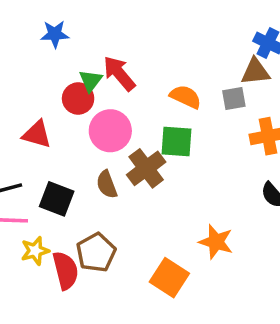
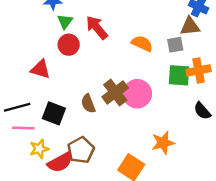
green triangle: (91, 81) -> (65, 21), moved
pink circle: (110, 131) -> (137, 94), moved
green square: (177, 141) -> (179, 75), moved
orange star: (216, 242) -> (163, 143), turned -30
red semicircle: (66, 270) -> (60, 162), turned 75

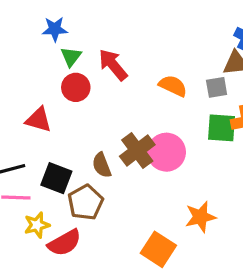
brown pentagon: (81, 150) -> (85, 202), moved

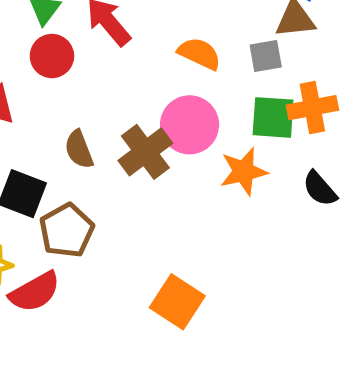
pink circle: (166, 152) -> (190, 125), moved
brown semicircle: (102, 165) -> (79, 149), moved
orange star: (200, 217) -> (244, 172), moved

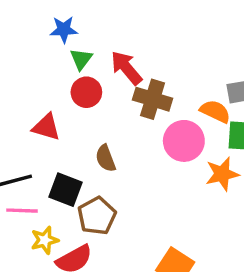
orange semicircle: (199, 54) -> (215, 111), moved
brown cross: (145, 152) -> (153, 99), moved, turned -36

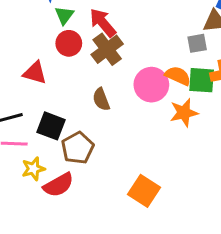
brown cross: (153, 99) -> (107, 49), moved, turned 36
orange semicircle: (215, 111) -> (178, 76), moved
brown semicircle: (106, 158) -> (101, 99), moved

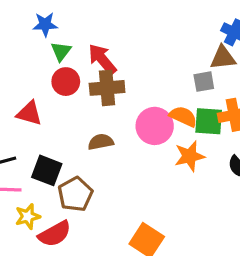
brown cross: (107, 49) -> (107, 88), turned 32
brown semicircle: (101, 99) -> (101, 142), turned 100

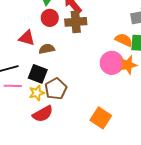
pink circle: (155, 126) -> (112, 63), moved
brown semicircle: (101, 142) -> (47, 49), moved
yellow star: (28, 216) -> (37, 93), moved

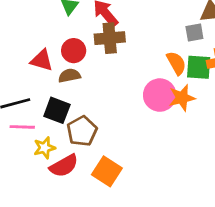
red circle: (50, 18) -> (74, 51), moved
orange semicircle: (124, 40) -> (176, 63), turned 36
yellow star: (37, 93) -> (44, 148), moved
orange square: (101, 118) -> (107, 171), moved

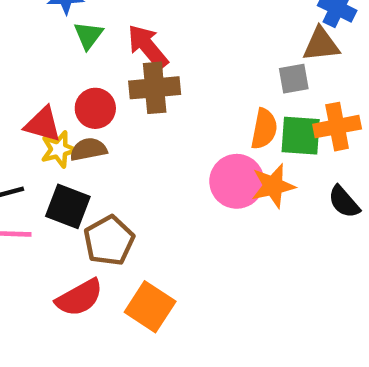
orange semicircle: (176, 63) -> (264, 129), turned 40
yellow star: (44, 148) -> (59, 149), moved

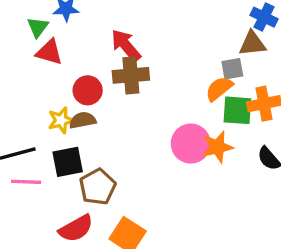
green triangle: (88, 35) -> (38, 27), moved
red triangle: (43, 124) -> (49, 52), moved
orange semicircle: (264, 129) -> (219, 89), moved, turned -140
black square: (68, 206) -> (68, 162), turned -32

